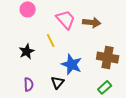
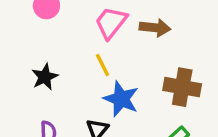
pink trapezoid: (66, 19) -> (111, 23), turned -100
yellow line: (51, 40) -> (102, 65), moved

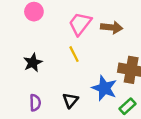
blue star: (121, 99) -> (104, 88), moved

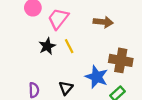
pink trapezoid: (80, 24) -> (58, 19), moved
black star: (33, 63) -> (47, 46), moved

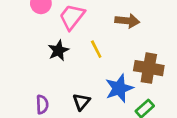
yellow line: (69, 46) -> (96, 49), moved
blue star: (97, 77) -> (119, 88), turned 30

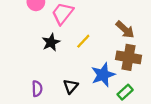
brown arrow: (127, 21) -> (125, 30), moved, turned 36
yellow line: (96, 49) -> (83, 41), turned 70

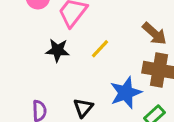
black star: (51, 42) -> (58, 50), turned 30

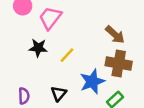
yellow line: (100, 49) -> (67, 55), moved

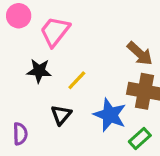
blue star: (92, 81) -> (110, 115), turned -30
black triangle: (59, 93) -> (61, 115), moved

